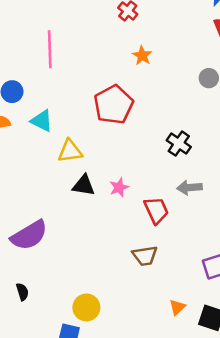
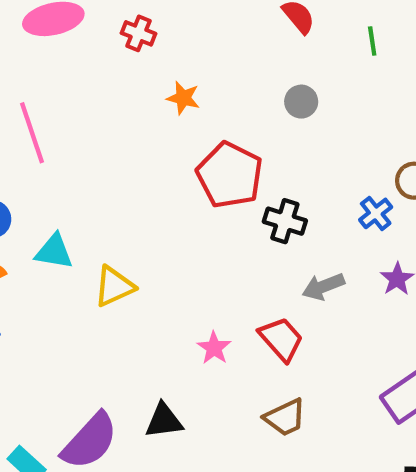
red pentagon: (114, 105) -> (230, 175), moved
black triangle: (84, 185) -> (164, 421), moved
pink star: (119, 187) -> (214, 348), moved

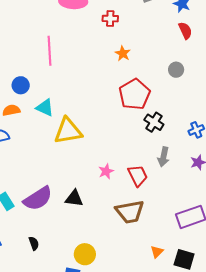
red cross: (138, 33) -> (110, 19), turned -35
yellow triangle: (114, 286) -> (68, 131), size x1.4
gray arrow: (323, 287) -> (163, 157), turned -72
brown trapezoid: (285, 418) -> (130, 212), size x1.4

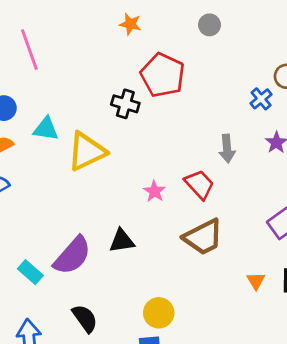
black cross: (154, 122) -> (125, 104), moved
black semicircle: (34, 243) -> (85, 318), size x1.5

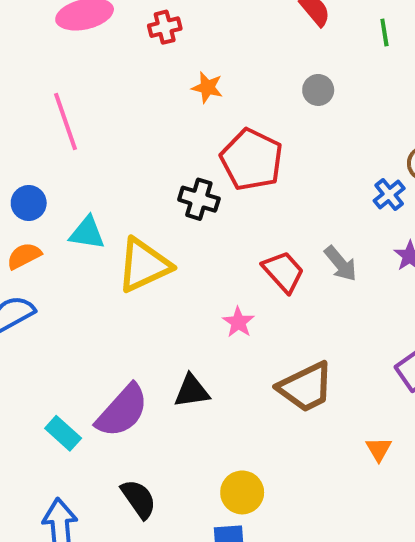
gray arrow: (227, 149) -> (341, 264), turned -36
red trapezoid: (199, 184) -> (283, 272), moved

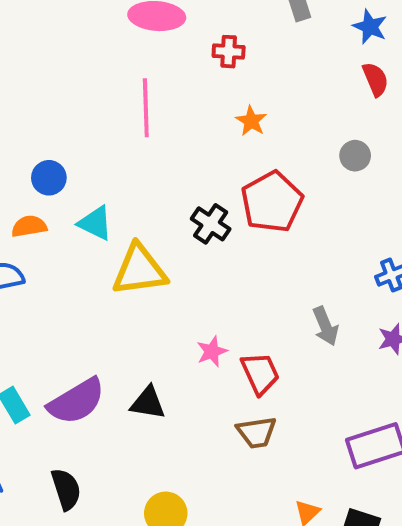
pink line: (65, 121) -> (146, 108), moved
red trapezoid: (283, 272) -> (260, 373), moved
brown trapezoid: (306, 387) -> (257, 432), size x0.7

